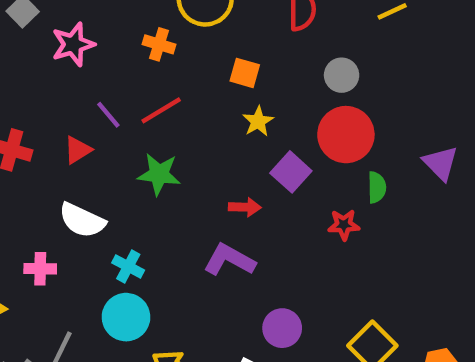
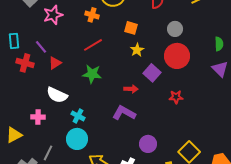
purple line: (108, 115) -> (41, 47), moved
green semicircle: (377, 187) -> (219, 44), moved

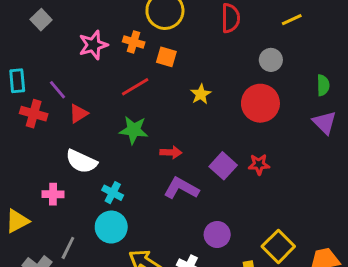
pink star: (53, 15) -> (93, 45), moved
orange square: (131, 28) -> (166, 57), moved
gray circle: (175, 29) -> (271, 60), moved
purple square: (152, 73) -> (223, 166), moved
red arrow: (131, 89) -> (171, 152), moved

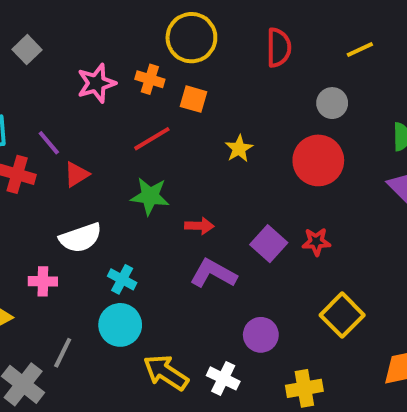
white semicircle: (81, 161) -> (81, 238), turned -44
yellow square: (278, 246) -> (342, 315), moved

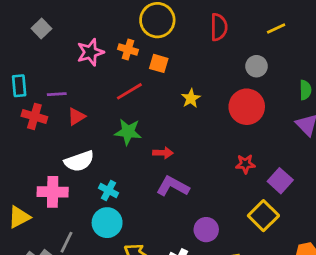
purple line: (49, 143) -> (57, 94), turned -54
purple square: (269, 244) -> (280, 181), moved
pink cross: (43, 281) -> (53, 192), size x1.5

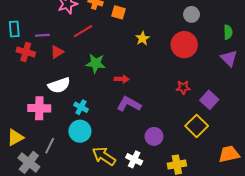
red line: (129, 91) -> (83, 31), moved
yellow triangle: (19, 217) -> (15, 137), moved

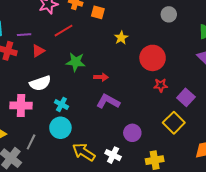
red circle: (184, 45) -> (153, 58), moved

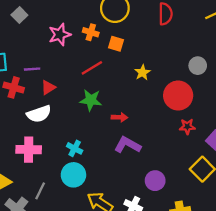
gray circle: (169, 14) -> (198, 66), moved
red line: (63, 31) -> (92, 68), moved
white semicircle: (40, 83) -> (39, 114), moved

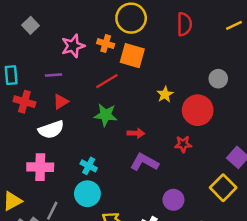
orange square: (116, 44) -> (132, 56), size x1.5
purple line: (32, 69) -> (54, 75), moved
yellow star: (142, 73) -> (165, 94), moved
red star: (187, 127) -> (183, 144), moved

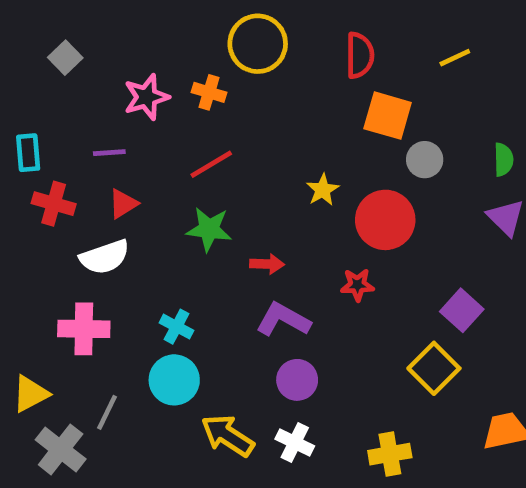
orange square: (132, 56) -> (388, 116), moved
purple circle: (173, 200) -> (297, 380), moved

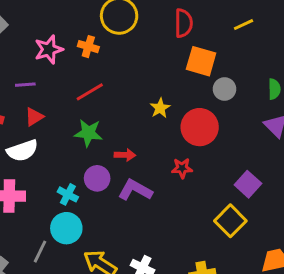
purple circle: (297, 380) -> (97, 178), moved
gray line: (107, 412) -> (40, 252), moved

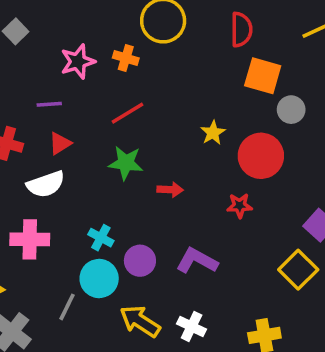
purple circle: (97, 178) -> (140, 261), moved
purple L-shape: (135, 190) -> (197, 261), moved

